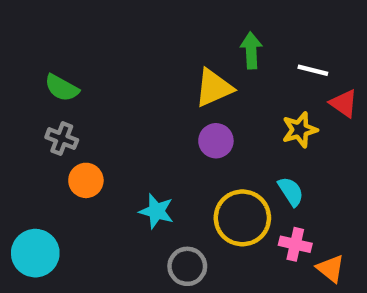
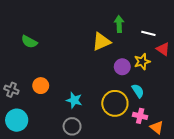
gray cross: (62, 139) -> (11, 90), moved
purple circle: (216, 141) -> (122, 67), moved
gray circle: (187, 266) -> (72, 126), moved

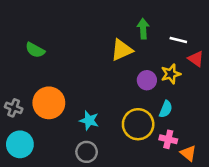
orange circle: (41, 86) -> (49, 103), size x1.6
cyan semicircle: (138, 91) -> (166, 109), turned 56

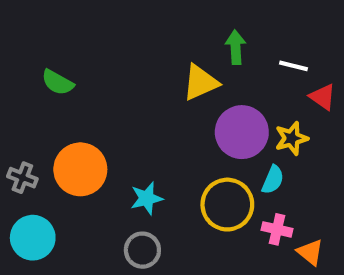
yellow star: (171, 74) -> (291, 138), moved
purple circle: (147, 80) -> (242, 132), size x1.6
cyan star: (89, 120) -> (147, 198), turned -30

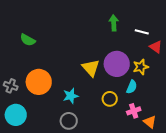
yellow triangle: (200, 82) -> (91, 68), moved, turned -48
yellow circle: (227, 205) -> (110, 99), size x0.6
pink cross: (277, 229) -> (134, 111), turned -32

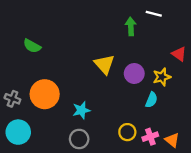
white line: (142, 32) -> (154, 14), moved
purple circle: (117, 64) -> (134, 74), size x0.7
yellow triangle: (91, 68) -> (104, 64), moved
yellow circle: (110, 99) -> (127, 132), moved
pink cross: (134, 111) -> (150, 137), moved

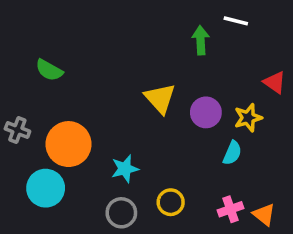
gray cross: (12, 99) -> (17, 130), moved
cyan circle: (18, 132) -> (46, 188), moved
yellow circle: (127, 132) -> (171, 202), moved

